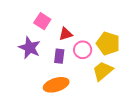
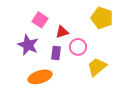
yellow pentagon: (108, 43) -> (102, 18), moved
orange ellipse: (56, 85) -> (40, 77), moved

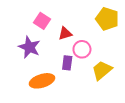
purple rectangle: (56, 53) -> (67, 63), moved

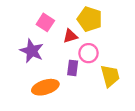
yellow pentagon: (107, 19) -> (90, 19), moved
yellow trapezoid: (102, 70) -> (110, 76), turned 115

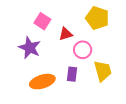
yellow pentagon: (90, 19) -> (97, 18), moved
purple rectangle: (73, 68) -> (72, 74), moved

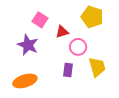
orange ellipse: (42, 82) -> (25, 81), moved

